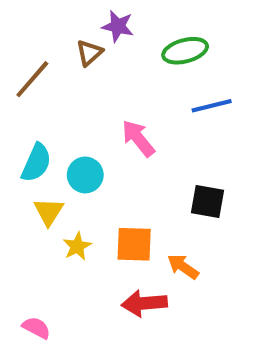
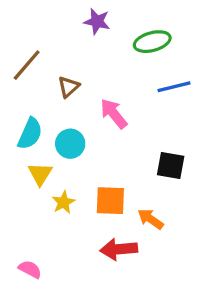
brown triangle: (89, 53) -> (69, 87), moved

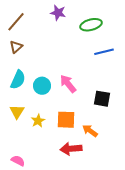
brown line: (27, 65) -> (16, 22), moved
brown triangle: (69, 87) -> (16, 47), moved
pink arrow: (114, 114) -> (68, 84), moved
yellow triangle: (40, 174) -> (17, 112), moved

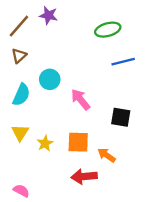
purple star: (58, 13) -> (49, 15), moved
cyan circle: (42, 86) -> (50, 79), moved

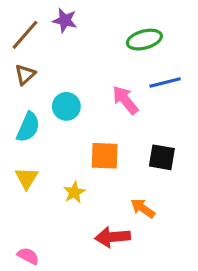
pink arrow: (81, 99) -> (125, 100), moved
orange square: (78, 142) -> (105, 156), moved
yellow star: (45, 143) -> (74, 192), moved

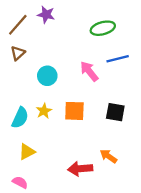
cyan semicircle: (28, 127) -> (20, 118), moved
yellow triangle: (27, 178) -> (27, 152), moved, turned 30
yellow star: (74, 192) -> (44, 111), moved
orange arrow: (143, 208) -> (108, 156), moved

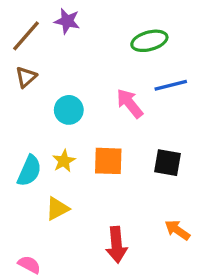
yellow triangle: (27, 152) -> (57, 209), moved
orange arrow: (108, 156) -> (177, 230), moved
red arrow: (80, 169) -> (116, 245), turned -90

